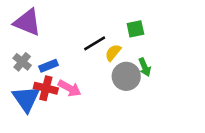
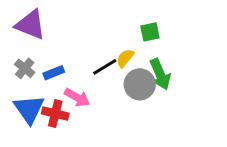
black line: (95, 43) -> (105, 67), moved
green arrow: (145, 67) -> (160, 74), size x1.5
red cross: (46, 88) -> (55, 113), moved

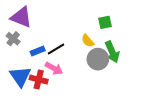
yellow semicircle: (125, 58) -> (88, 41), turned -80
black line: (105, 67) -> (56, 49), moved
gray cross: (25, 68) -> (13, 39), moved

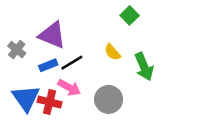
purple triangle: (21, 17) -> (52, 35), moved
green square: (105, 22) -> (130, 15), moved, turned -32
gray circle: (98, 59) -> (109, 99), moved

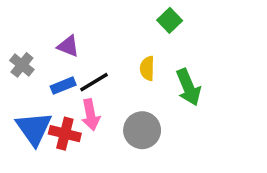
purple triangle: (52, 35) -> (68, 46), size x0.6
yellow semicircle: (112, 52) -> (147, 68), turned 42
pink arrow: (69, 88) -> (91, 115), turned 50

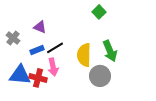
yellow semicircle: (147, 68) -> (84, 55), moved, size x1.6
blue triangle: (34, 128) -> (20, 75), turned -50
gray circle: (142, 130) -> (100, 76), moved

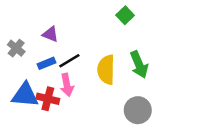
gray circle: (100, 76) -> (138, 110), moved

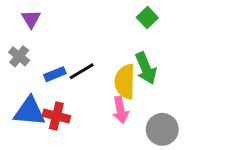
purple triangle: (50, 34) -> (31, 19), moved, turned 36
green arrow: (139, 65) -> (146, 68), moved
pink arrow: (67, 85) -> (120, 110), moved

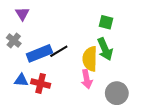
green square: (147, 18) -> (106, 22), moved, turned -32
blue rectangle: (55, 74) -> (39, 53), size x1.6
blue triangle: (30, 111) -> (21, 80), size x0.6

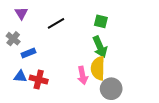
black line: (59, 51) -> (56, 23), moved
blue rectangle: (39, 53) -> (28, 53), moved, size x0.6
yellow semicircle: (90, 59) -> (98, 68), moved

